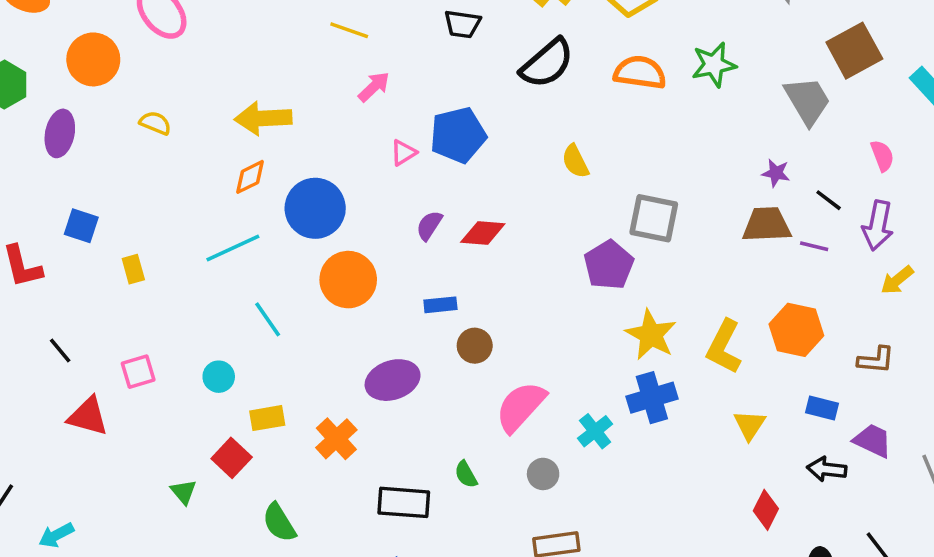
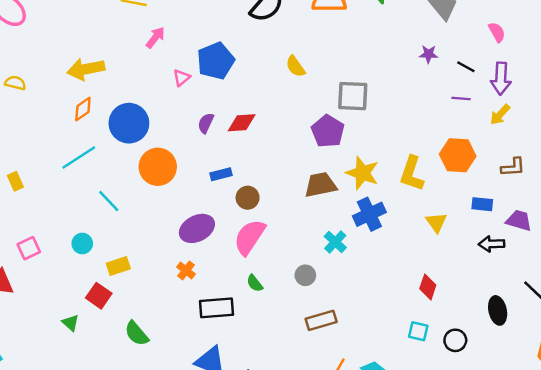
brown trapezoid: (767, 225) -> (321, 185), moved
yellow arrow: (897, 280) -> (500, 115), moved
pink semicircle: (521, 407) -> (250, 237), moved
orange cross: (336, 439) -> (186, 270), moved, size x0.7
red diamond: (766, 510) -> (428, 287), moved

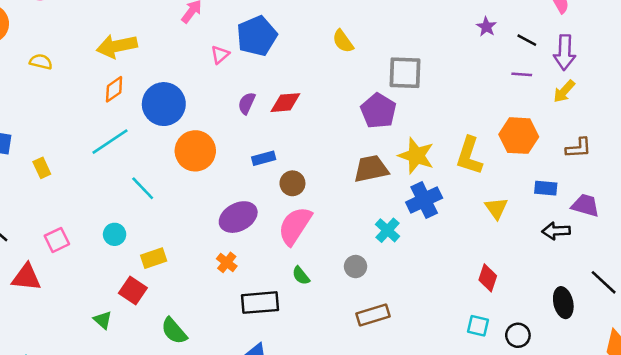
purple star: (429, 54) -> (486, 27), turned 30

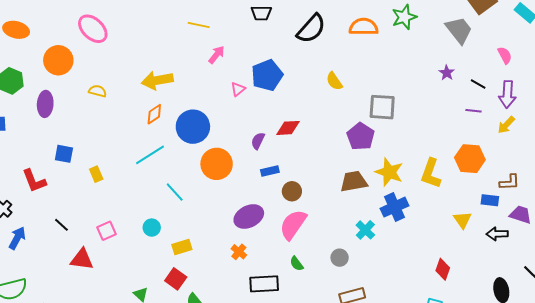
purple semicircle: (247, 103) -> (258, 141), moved
brown L-shape: (579, 148) -> (509, 182), moved
yellow triangle: (496, 208) -> (462, 220), moved
red square: (133, 290) -> (176, 279), moved

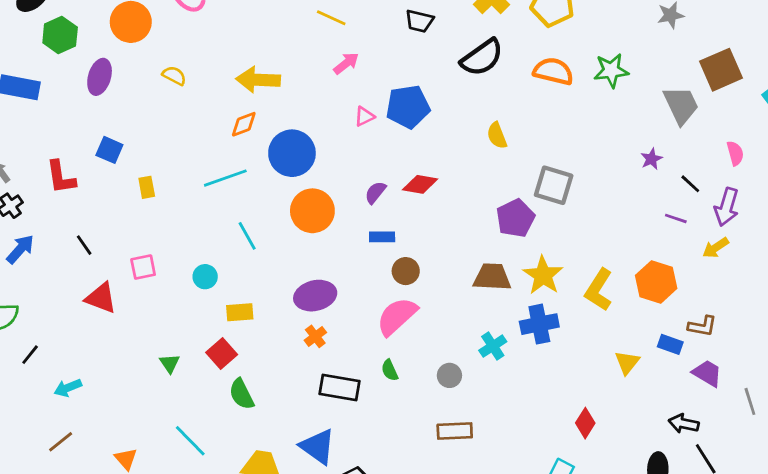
purple ellipse: (249, 217) -> (315, 296), moved
black arrow: (497, 234) -> (684, 424), moved

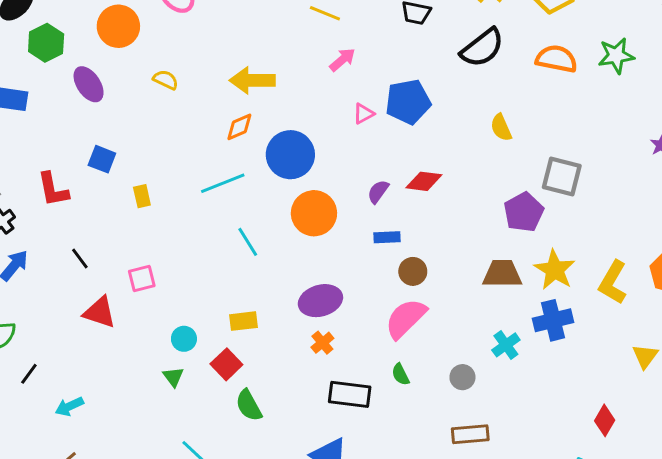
purple ellipse: (100, 77) -> (89, 84), turned -48
cyan circle: (205, 277) -> (184, 339), moved

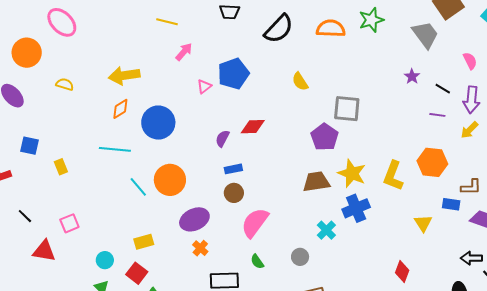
cyan line: (223, 183) -> (115, 149), turned 36
orange circle: (314, 213) -> (170, 180), moved
brown circle: (413, 271) -> (234, 193), moved

